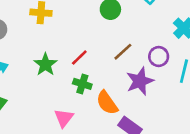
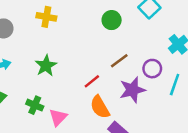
red line: (79, 58) -> (92, 81), moved
green cross: (82, 84) -> (35, 105), moved

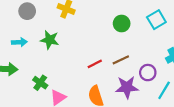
green star: (46, 66) -> (50, 40), moved, turned 30
red line: (92, 81) -> (95, 64), moved

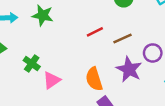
red line: (95, 64) -> (95, 32), moved
purple star: (127, 87) -> (129, 69), turned 30

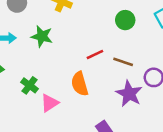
brown line: (123, 39) -> (123, 62), turned 42
orange semicircle: (94, 79) -> (80, 84), moved

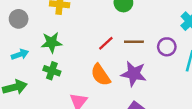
green cross: (30, 85) -> (52, 71), moved
purple star: (129, 94) -> (134, 74), moved

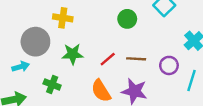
gray circle: (19, 19) -> (35, 42), moved, size x1.5
green star: (52, 42) -> (73, 54), moved

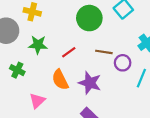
green circle: (127, 19) -> (89, 18), size x1.5
brown line: (136, 59) -> (104, 52), moved

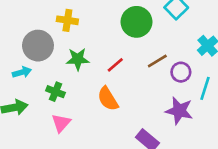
brown line: (104, 52) -> (157, 61), turned -35
purple star: (90, 83) -> (179, 111), moved
pink triangle: (37, 101) -> (61, 123), moved

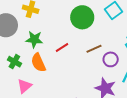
orange semicircle: (108, 99) -> (38, 63), moved
pink triangle: (61, 123) -> (24, 86), moved

